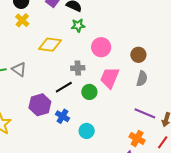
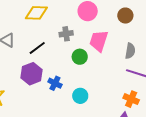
gray semicircle: (142, 79) -> (130, 51), moved
black line: (64, 87) -> (37, 48), moved

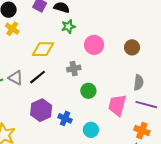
pink trapezoid: (99, 41) -> (117, 105), moved
black line: (37, 48) -> (38, 77), moved

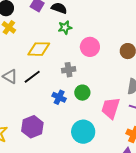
purple hexagon: (41, 110) -> (32, 127), moved
blue cross: (65, 118) -> (59, 97), moved
cyan circle: (91, 130) -> (83, 132), size x1.5

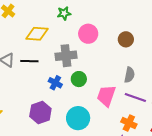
gray cross: (69, 70) -> (66, 56), size x1.5
black line: (32, 77) -> (29, 61), turned 36
purple hexagon: (32, 127) -> (40, 112), moved

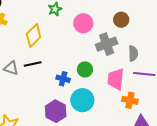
yellow diamond: (37, 34) -> (34, 36), turned -35
gray cross: (66, 56) -> (107, 44), moved
cyan circle: (78, 118) -> (82, 100), moved
orange cross: (129, 123) -> (130, 100), moved

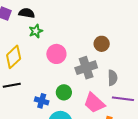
pink circle: (83, 23) -> (56, 54), moved
pink trapezoid: (116, 79) -> (94, 103), turned -55

